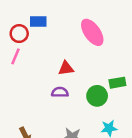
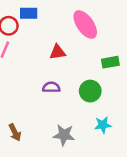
red triangle: (66, 68) -> (58, 52), moved
green rectangle: (117, 83) -> (110, 62), moved

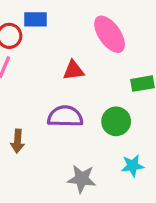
purple semicircle: (51, 87) -> (65, 116), size x1.5
brown arrow: (15, 132) -> (17, 141), moved, turned 30

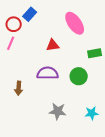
blue rectangle: (36, 19) -> (30, 14), turned -48
cyan star: (133, 166) -> (92, 113), moved

